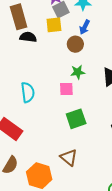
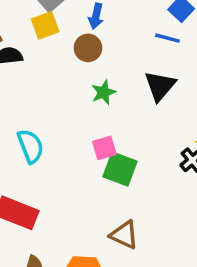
pink square: (66, 89) -> (104, 148), moved
green square: (76, 119) -> (120, 169), turned -36

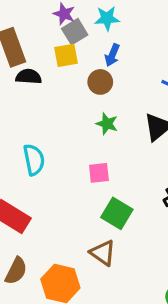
green star: (103, 92) -> (107, 124), turned 30
green square: (120, 169) -> (117, 213), moved

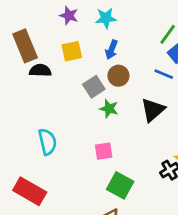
gray square: (75, 32) -> (94, 87), moved
brown circle: (100, 82) -> (118, 76), moved

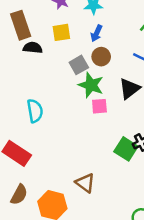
green star: (109, 109) -> (91, 85), size x1.5
pink square: (104, 151) -> (99, 106), moved
green square: (120, 185) -> (126, 149), moved

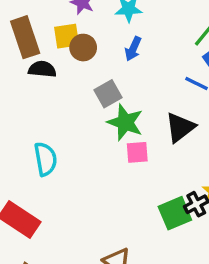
yellow square: (61, 32) -> (67, 36), moved
brown circle: (101, 57) -> (83, 48), moved
green square: (126, 149) -> (175, 213), turned 35

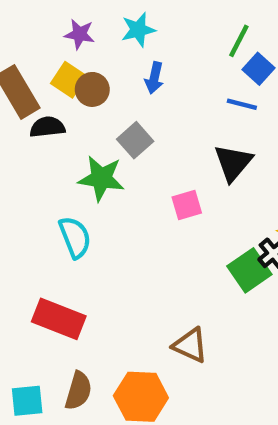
yellow square: (67, 36) -> (69, 80), turned -36
green star: (125, 122) -> (101, 178), moved

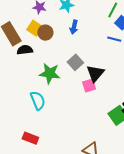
gray square: (135, 140) -> (75, 62), moved
black triangle: (233, 163) -> (95, 73), moved
red rectangle: (59, 319) -> (30, 138), size x0.7

